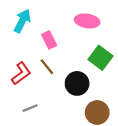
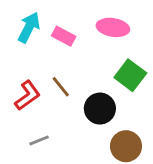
pink rectangle: (49, 40) -> (64, 36), moved, turned -36

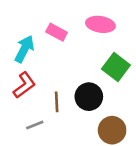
cyan arrow: (29, 27) -> (24, 49), moved
brown line: (61, 87) -> (57, 102), moved, turned 36

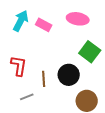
cyan arrow: (24, 49) -> (21, 21), moved
red L-shape: (24, 85) -> (19, 66), turned -45

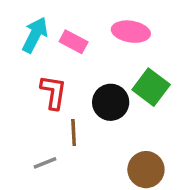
red L-shape: (19, 66) -> (53, 92), moved
black circle: (69, 75) -> (111, 102), moved

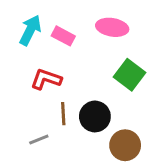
red L-shape: (53, 92) -> (46, 79), turned -80
black circle: (111, 102) -> (95, 116), moved

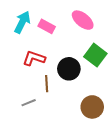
pink ellipse: (112, 27) -> (83, 20), turned 30
black circle: (95, 116) -> (69, 69), moved

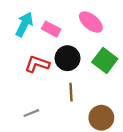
black circle: (69, 69) -> (68, 58), moved
brown line: (47, 84) -> (71, 92), moved

